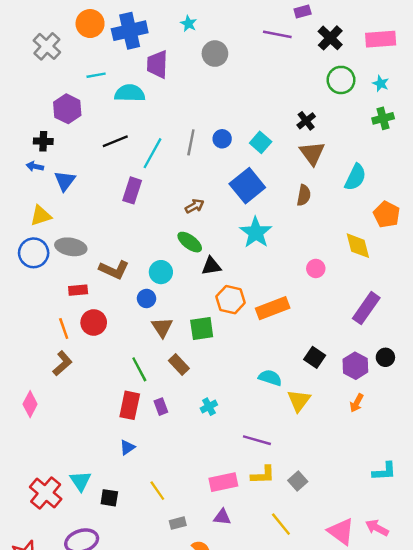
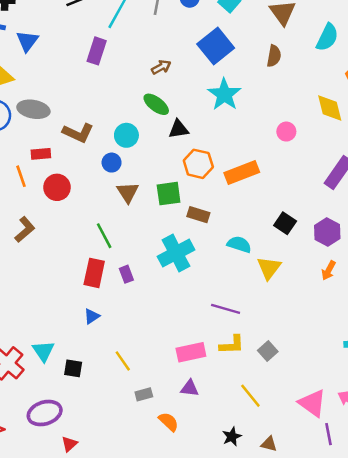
orange line: (64, 329) -> (21, 176), moved
brown rectangle: (179, 365) -> (198, 215), moved, turned -30
cyan cross: (209, 407) -> (176, 253), moved, size x2.0

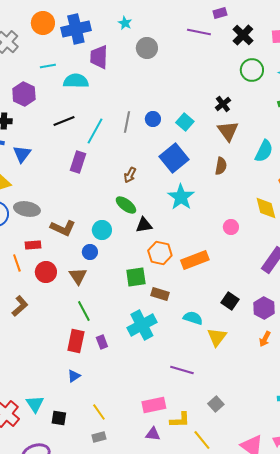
brown arrow: (161, 67) -> (130, 175), turned 147
brown triangle: (128, 192) -> (78, 276), moved
yellow L-shape: (232, 345) -> (180, 420), moved
gray rectangle: (144, 394) -> (99, 437), moved

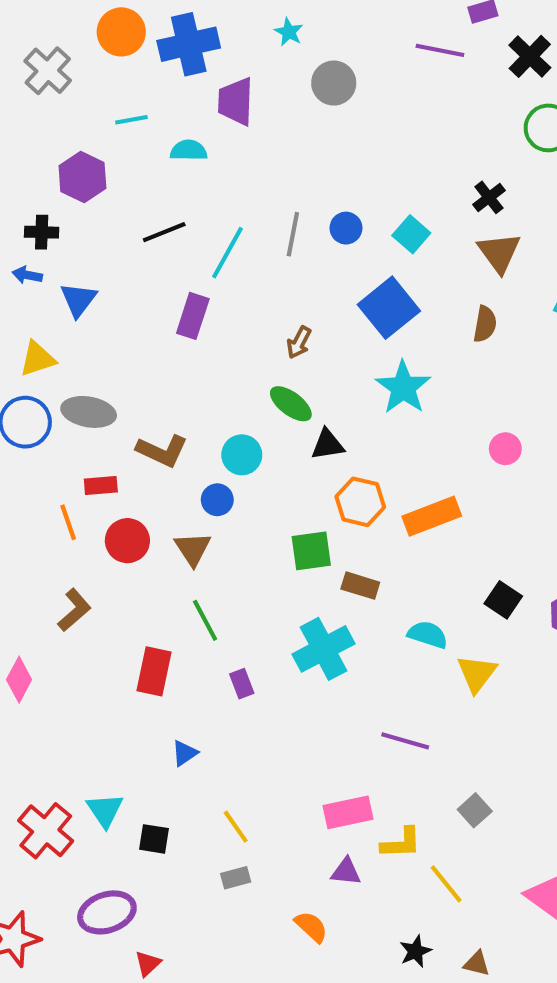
cyan semicircle: (76, 81) -> (189, 150), size x0.7
red rectangle: (76, 341) -> (154, 671), moved

